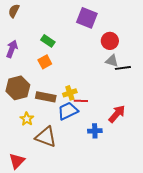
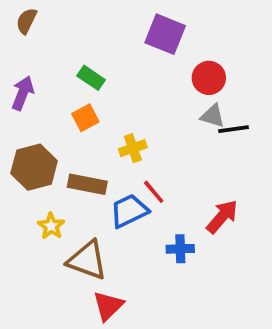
yellow cross: (70, 93) -> (133, 148), moved
red line: (81, 101) -> (154, 192), turned 48
red triangle: (17, 161) -> (108, 306), moved

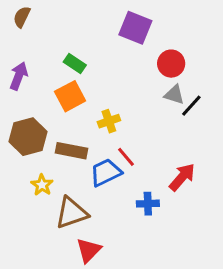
orange square: (85, 118) -> (70, 96), size x1.4
black line: (234, 129) -> (191, 106), turned -40
brown triangle: (87, 260) -> (72, 213), turned -39

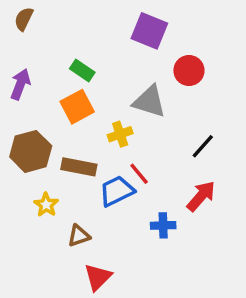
gray triangle: (174, 95) -> (149, 101), moved, size x1.5
black line: (191, 106) -> (203, 146), moved
brown triangle: (72, 213) -> (79, 236), size x0.6

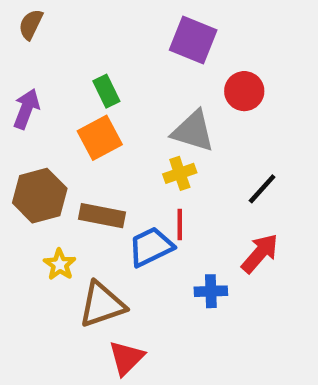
green rectangle: (82, 71) -> (106, 91), turned 30
yellow cross: (120, 134) -> (180, 173), moved
red line: (139, 174) -> (180, 224), turned 40
brown triangle: (79, 236) -> (102, 305), size x1.6

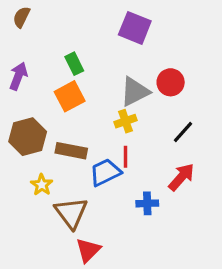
red circle: (244, 91) -> (171, 82), moved
gray triangle: (193, 131) -> (135, 92), turned -44
brown triangle: (102, 305) -> (71, 213), turned -48

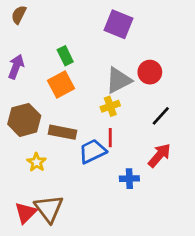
brown triangle: (71, 213) -> (49, 209), moved
red triangle: (88, 250) -> (26, 213), moved

